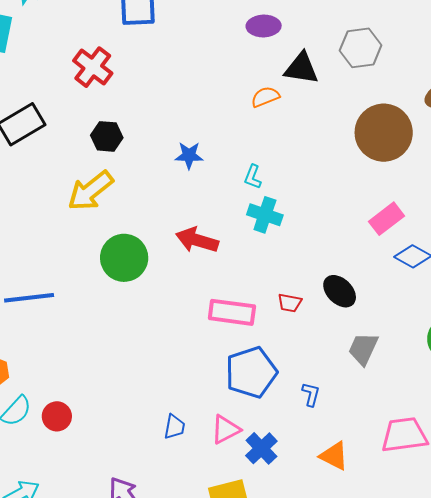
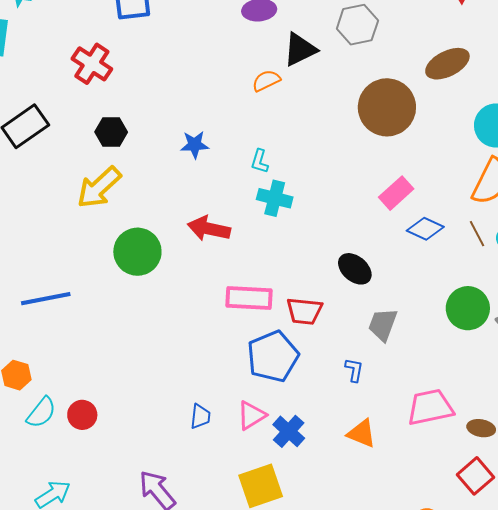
black triangle: (301, 68) -> (300, 49), turned -30
red trapezoid: (290, 303) -> (304, 311), moved, size x1.5
blue L-shape: (311, 394) -> (354, 370), moved

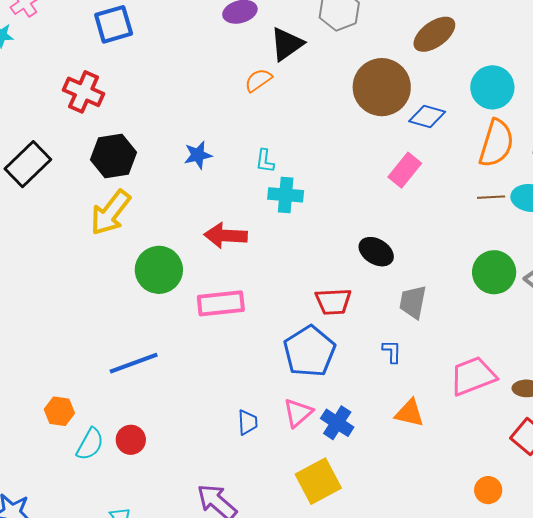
black hexagon: (111, 132) -> (114, 156), size x1.4
blue diamond: (425, 229) -> (427, 116), moved
brown line: (477, 234) -> (491, 197), turned -56
pink rectangle: (249, 298) -> (221, 303), moved
blue line: (46, 299) -> (134, 363), moved

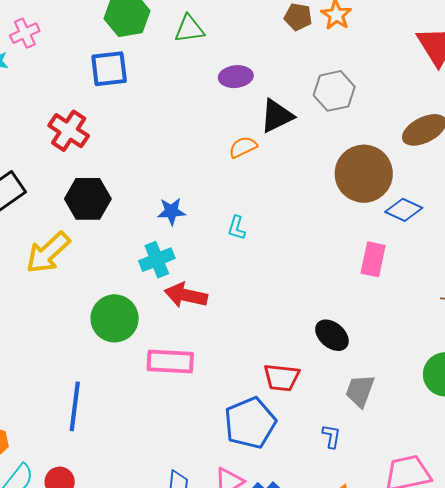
pink rectangle: (405, 170) -> (373, 259), turned -36
cyan cross: (286, 195) -> (157, 260), moved, turned -36
yellow arrow: (111, 213) -> (48, 253), moved
blue line: (134, 363) -> (75, 406), turned -72

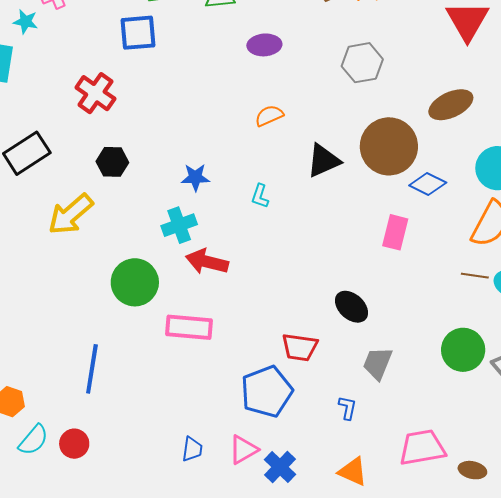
black triangle: (277, 116) -> (323, 161), moved
black hexagon: (88, 199) -> (112, 162), size x0.7

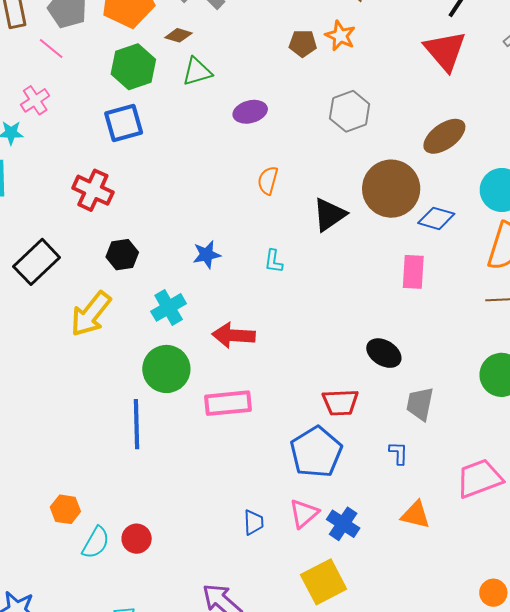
orange semicircle: (269, 116) -> (268, 180), turned -40
cyan cross: (179, 225) -> (169, 307), moved
blue line: (92, 369) -> (137, 424), moved

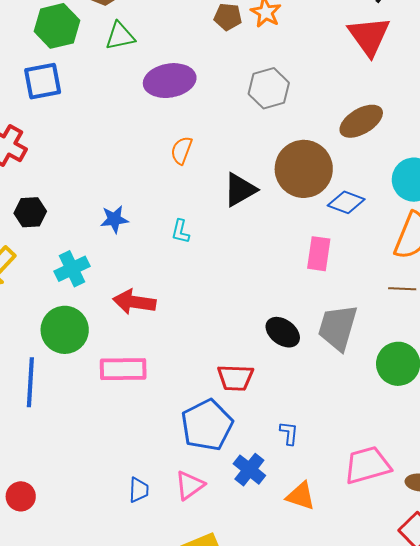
purple ellipse: (250, 112) -> (170, 81), size x1.5
gray trapezoid: (420, 404) -> (338, 328), moved, size x1.4
blue cross: (343, 524) -> (249, 470), moved

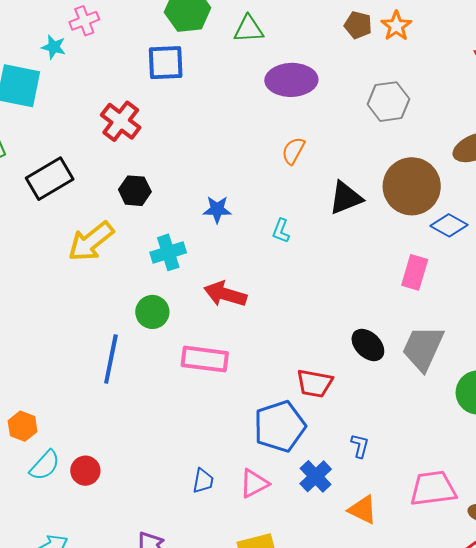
green circle: (65, 330) -> (152, 312), size x0.7

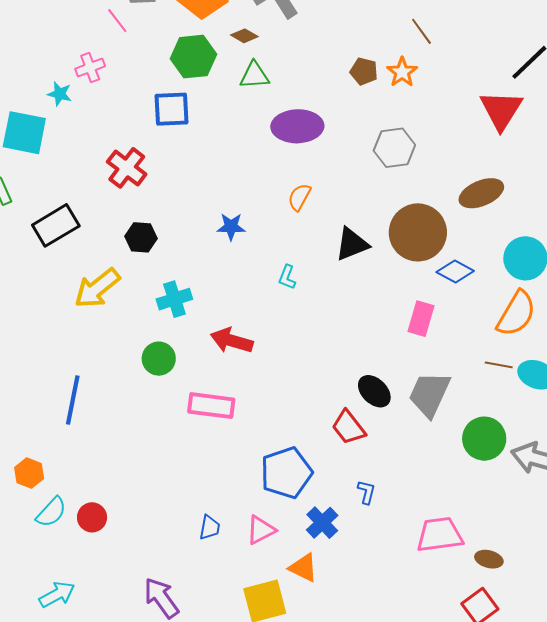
blue star: (217, 209) -> (231, 227), moved
blue line: (111, 359) -> (73, 400), moved
red trapezoid: (315, 383) -> (349, 427), moved, turned 42
orange triangle: (363, 510) -> (303, 568), moved

